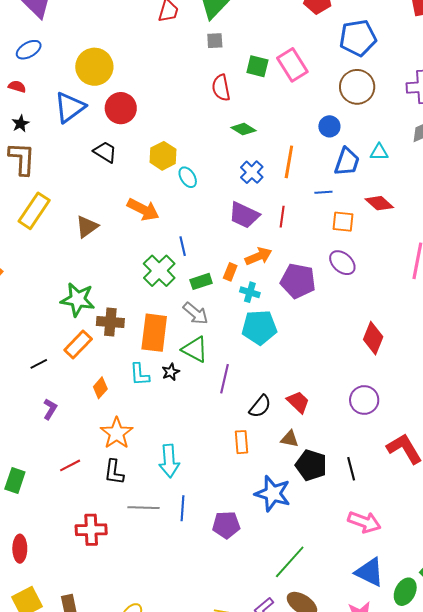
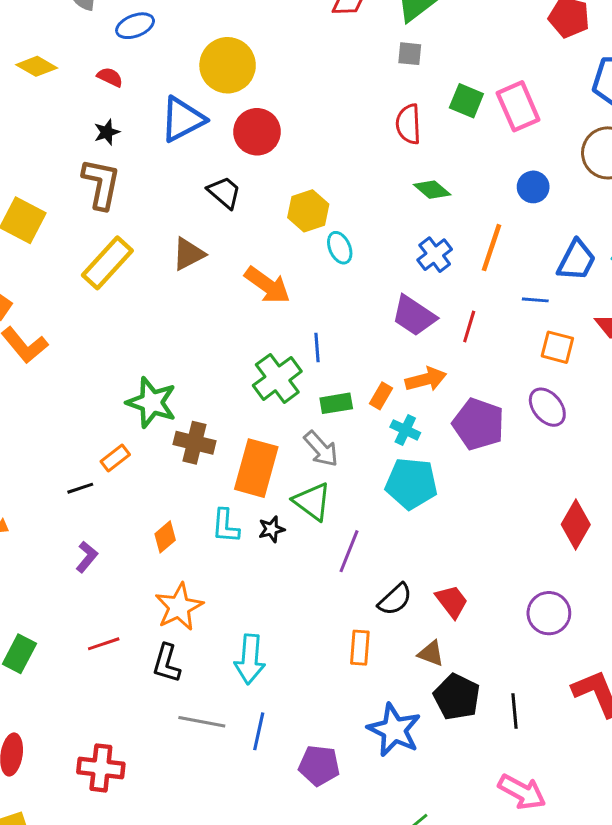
blue circle: (329, 126) -> (533, 187), moved
brown triangle: (87, 227) -> (188, 254), moved
orange rectangle: (78, 344) -> (115, 458), moved, size x0.7
red cross: (91, 530) -> (101, 768), moved

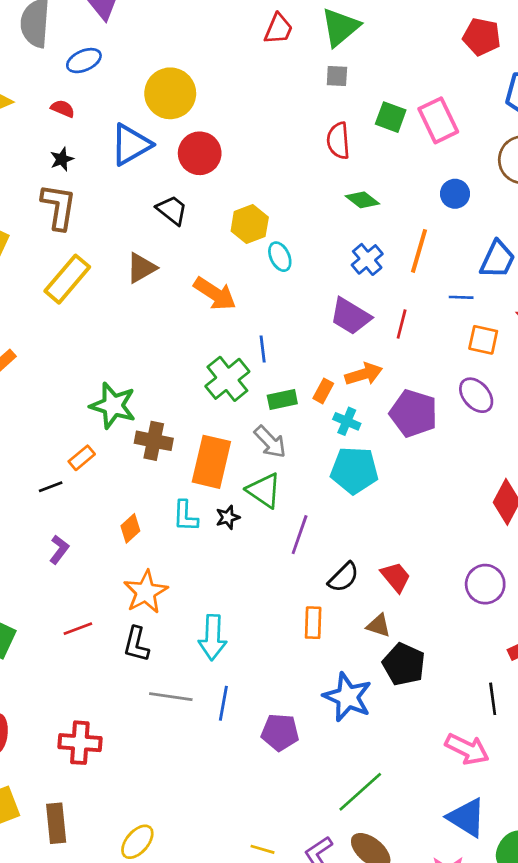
black line: (514, 711) -> (493, 699), moved

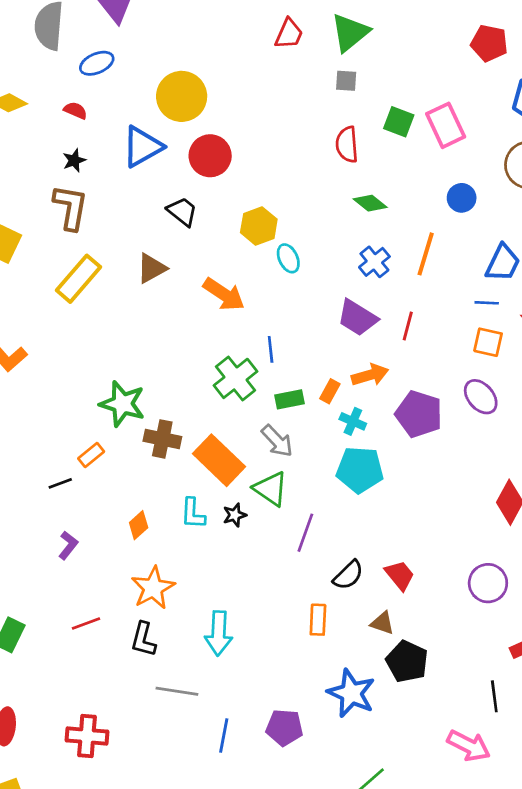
blue line: (461, 297) -> (487, 303), moved
orange rectangle: (211, 462) -> (219, 460), turned -60
blue line: (223, 703) -> (224, 736), moved

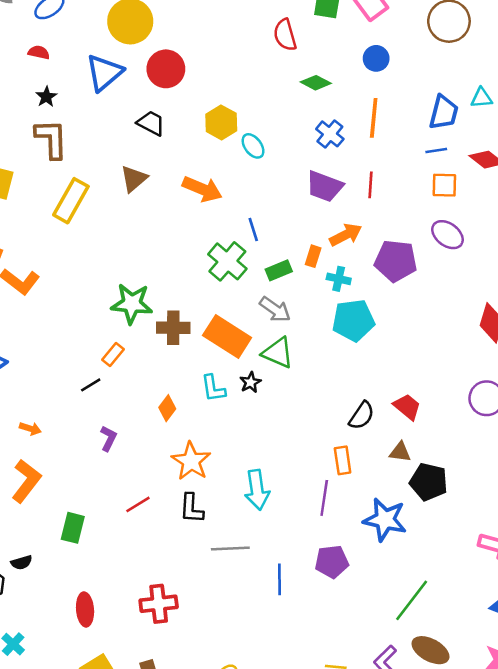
blue circle: (462, 198) -> (376, 58), moved
purple line: (305, 533) -> (324, 498), moved

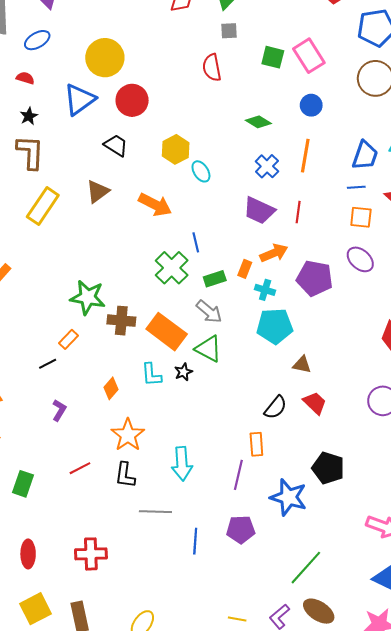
red semicircle: (285, 35) -> (212, 68), moved
brown triangle: (400, 452) -> (302, 365), moved

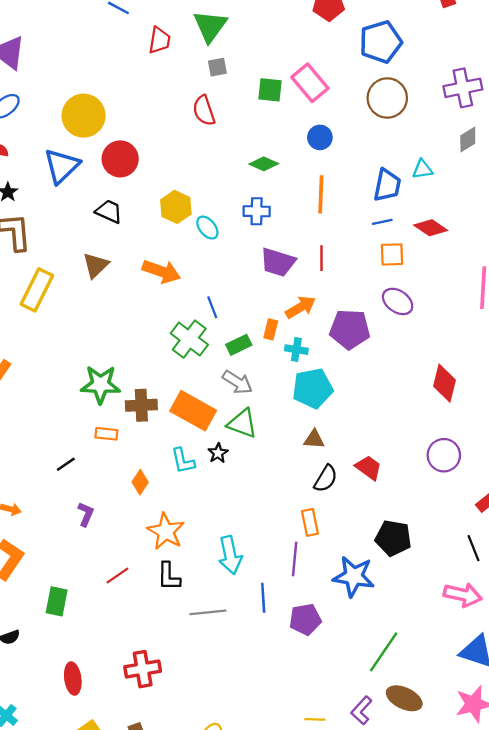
blue cross: (267, 166) -> (257, 211), moved, turned -35
orange rectangle: (69, 339) -> (106, 434), moved, turned 60
brown triangle: (302, 365) -> (314, 439), moved
blue line: (195, 541) -> (263, 598), moved

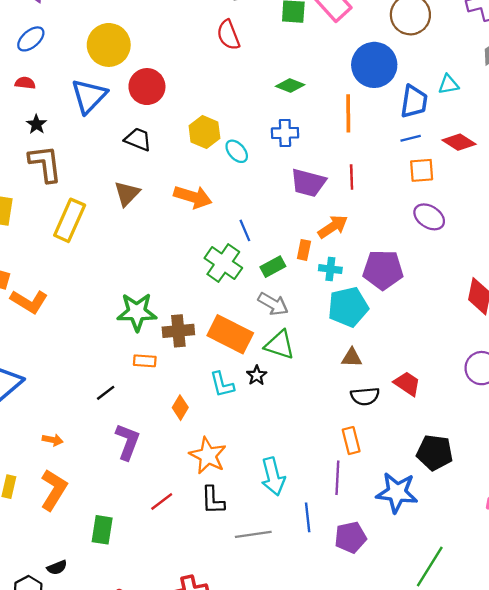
blue circle: (320, 137) -> (374, 65), moved, size x1.8
purple pentagon: (350, 329) -> (383, 270), moved
black semicircle: (326, 479) -> (365, 396), turned 56
purple L-shape: (86, 514) -> (128, 442), size x1.5

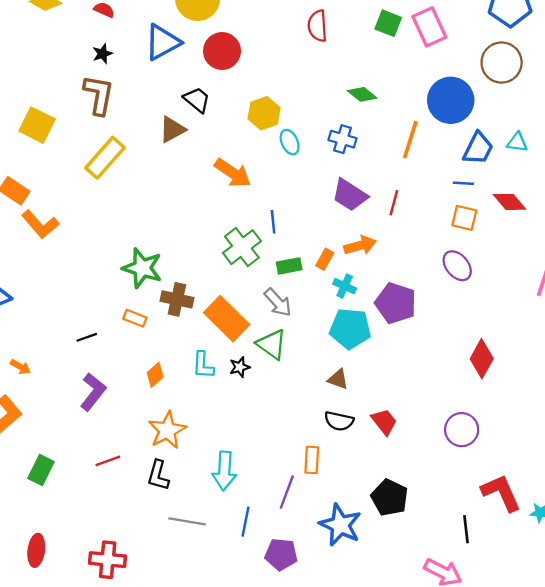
brown triangle: (127, 194) -> (172, 129), moved

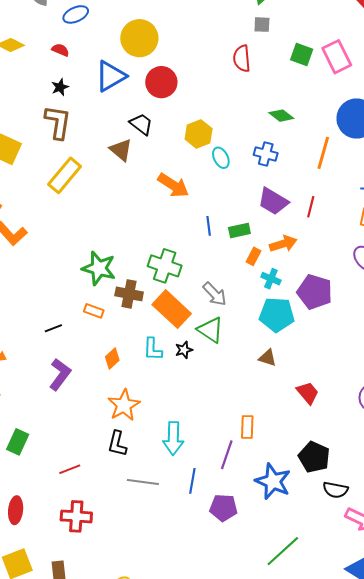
brown triangle: (172, 129) -> (121, 150), turned -50
green cross: (242, 247) -> (165, 266), moved, turned -32
green rectangle: (289, 266) -> (239, 231), moved
black semicircle: (339, 421) -> (335, 490), moved
red line: (108, 461) -> (70, 469), moved

